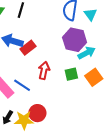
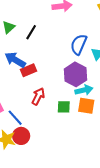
orange square: (94, 77) -> (86, 106), moved, turned 30
blue line: (22, 85) -> (15, 118), moved

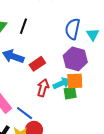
red rectangle: (29, 70) -> (37, 64), moved
cyan arrow: (84, 90) -> (62, 83), moved
orange square: (86, 106) -> (75, 81), moved

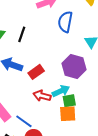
blue semicircle: (73, 29) -> (65, 22), moved
orange square: (75, 81) -> (68, 114), moved
red arrow: (43, 88) -> (42, 96), turned -90

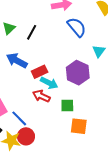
blue semicircle: (65, 22) -> (77, 27), turned 120
cyan arrow: (61, 91) -> (49, 83), moved, turned 42
orange square: (68, 114) -> (79, 126), moved

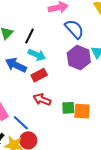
purple hexagon: (78, 73) -> (79, 58), moved
cyan arrow: (49, 83) -> (37, 55), moved
orange square: (79, 126) -> (82, 111), moved

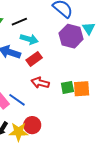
black line: (29, 36) -> (19, 22), turned 49
blue line: (21, 123) -> (17, 100), moved

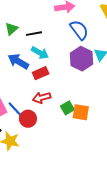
red arrow: (40, 83) -> (42, 98), turned -42
green square: (67, 87) -> (67, 108), turned -32
red circle: (32, 125) -> (28, 119), moved

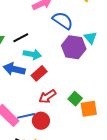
blue line: (15, 110) -> (26, 116), turned -42
orange square: (81, 112) -> (89, 109), moved

